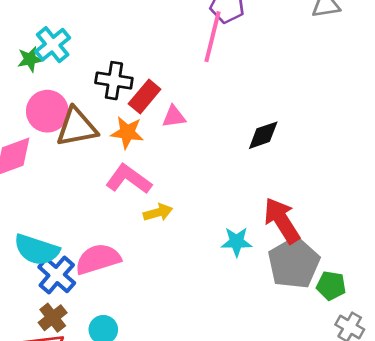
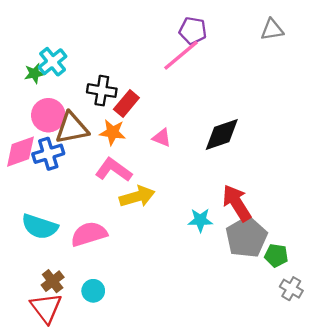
pink line: (213, 37) -> (181, 55), turned 36
pink triangle: (174, 117) -> (162, 138), moved, turned 30
black diamond: (263, 135) -> (222, 134), size x1.4
yellow arrow: (158, 212) -> (137, 197), size x1.5
blue cross: (57, 275) -> (48, 154), moved, turned 32

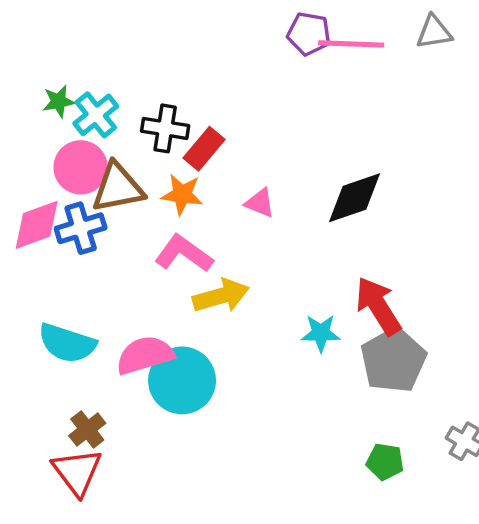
pink line: (181, 55) -> (351, 44), moved, turned 42
cyan cross: (53, 62) -> (96, 115), moved
green pentagon: (276, 255) -> (385, 462), moved
cyan circle: (93, 291) -> (182, 380), moved, size x1.8

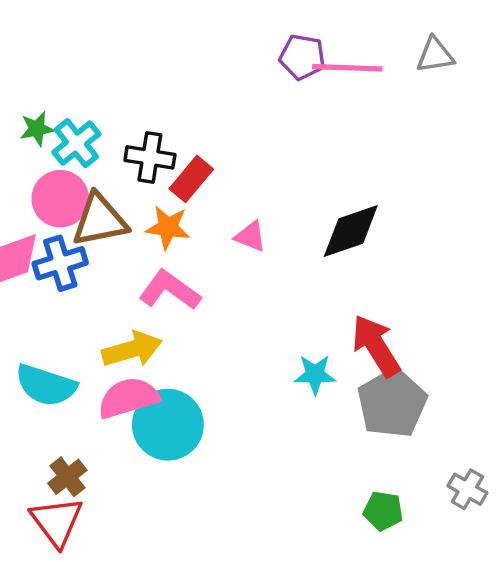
yellow arrow: (221, 296) -> (132, 349), moved

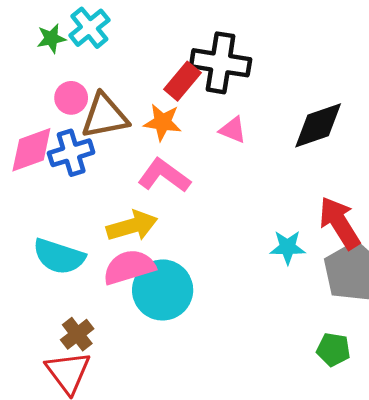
cyan cross: (76, 143) -> (89, 28), moved
black cross: (150, 157) -> (221, 63), moved, size x1.4
pink circle: (60, 199) -> (71, 98), size x0.7
green pentagon: (383, 511) -> (333, 349), moved

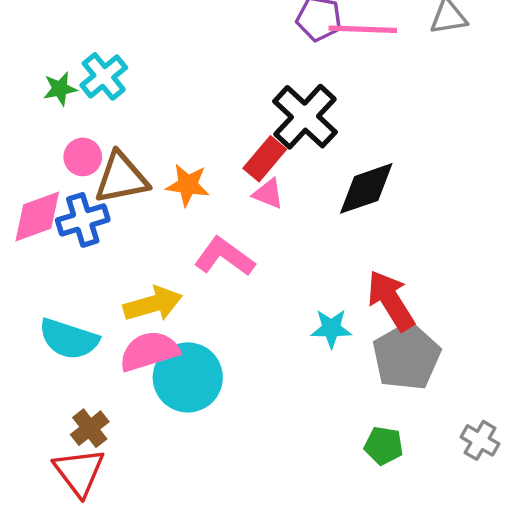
black cross: (221, 63) -> (305, 117), moved, turned 34
red rectangle: (182, 81) -> (265, 159), moved
pink L-shape: (164, 176) -> (224, 257), moved

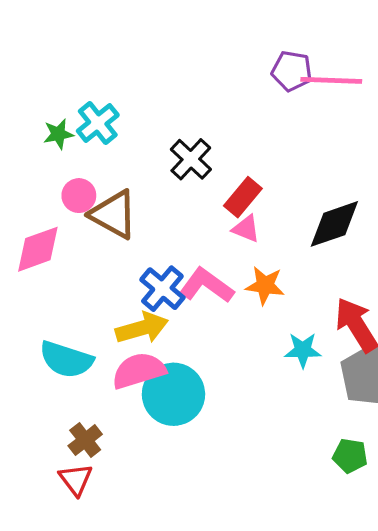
black cross: (305, 117) -> (191, 159), moved, size x0.7
brown triangle: (121, 178) -> (114, 214), turned 40
orange star: (188, 185) -> (265, 285), moved
blue cross: (83, 220) -> (162, 289), moved, turned -33
red triangle: (79, 472) -> (76, 479), size x0.7

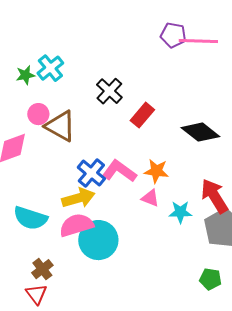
black diamond: (334, 224) -> (200, 132), turned 57
pink triangle: (246, 229) -> (150, 198), moved

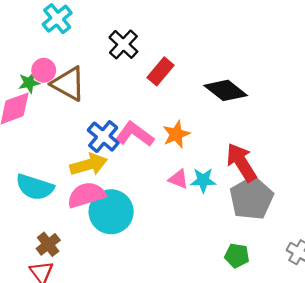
green star: (25, 75) -> (29, 83), moved
orange star: (156, 171) -> (176, 134), turned -30
pink triangle: (150, 198) -> (178, 179), moved

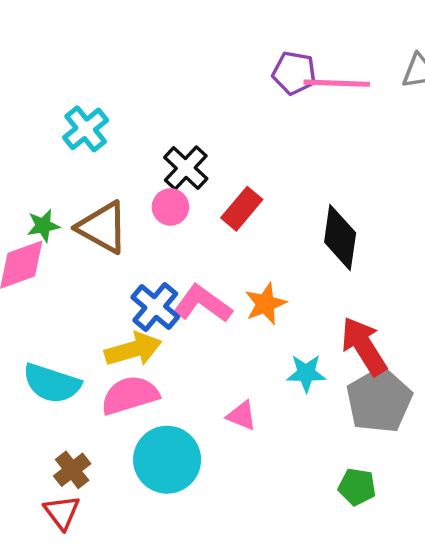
pink circle: (44, 70) -> (170, 207), moved
black diamond: (226, 90) -> (340, 238), turned 60
pink triangle: (178, 179) -> (242, 416), moved
cyan circle: (111, 212) -> (167, 460), moved

